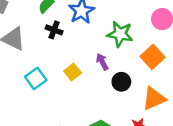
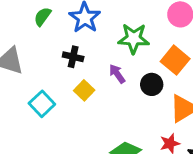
black cross: (54, 30) -> (73, 57), moved
black circle: (121, 82) -> (152, 84), moved

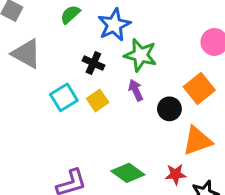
green star: (134, 38) -> (141, 55), moved
cyan square: (42, 104) -> (64, 97), moved

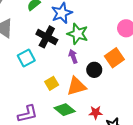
black cross: (93, 63) -> (47, 37), size x1.5
yellow square: (98, 100) -> (52, 83), moved
orange triangle: (197, 141) -> (76, 86), moved

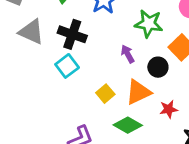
green star: (78, 34) -> (149, 24), moved
black cross: (47, 37) -> (72, 34), moved
red star: (96, 113) -> (169, 109), moved

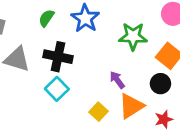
purple arrow: (128, 54) -> (117, 80), moved
black circle: (158, 67) -> (160, 84), moved

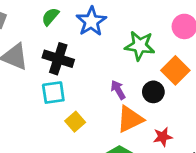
black circle: (160, 84) -> (153, 92), moved
cyan square: (57, 89) -> (53, 93), turned 30
yellow square: (99, 112) -> (75, 122), moved

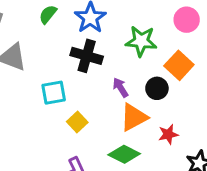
black cross: (58, 59) -> (87, 56), moved

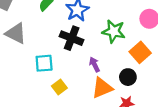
black circle: (157, 88) -> (128, 77), moved

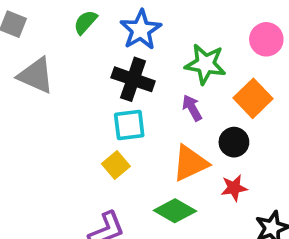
cyan square: (44, 63) -> (129, 125), moved
purple arrow: (94, 64) -> (192, 108), moved

